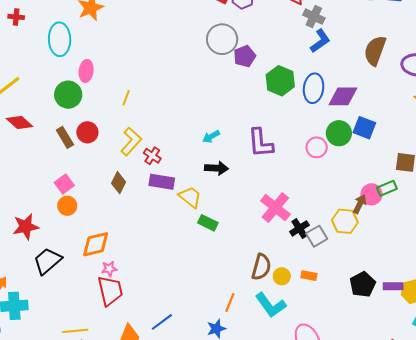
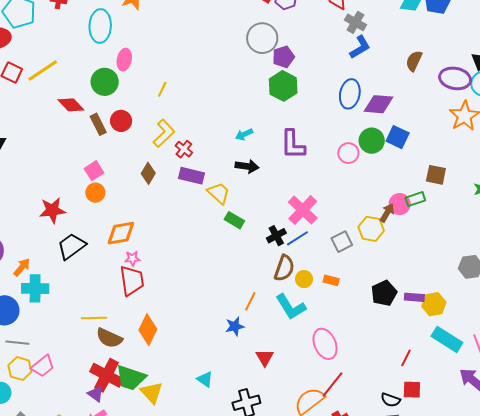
brown semicircle: (375, 51) -> (414, 61), size x0.7
green hexagon: (280, 81) -> (283, 86), moved
red diamond: (19, 122) -> (71, 105), moved
black cross: (299, 228) -> (276, 236), moved
blue line: (162, 322) -> (298, 238), moved

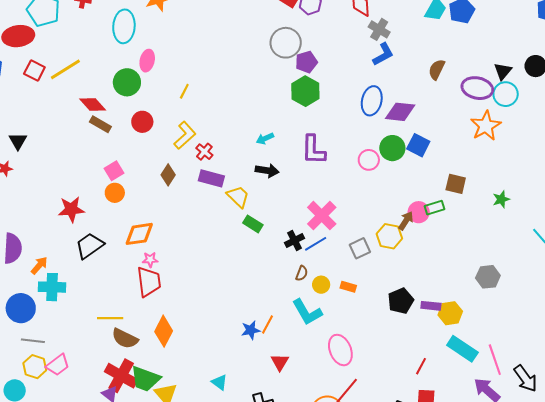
brown rectangle: (98, 124) -> (100, 124), moved, turned -35
brown semicircle: (284, 268) -> (302, 273), size x0.6
orange line: (250, 301) -> (267, 325), moved

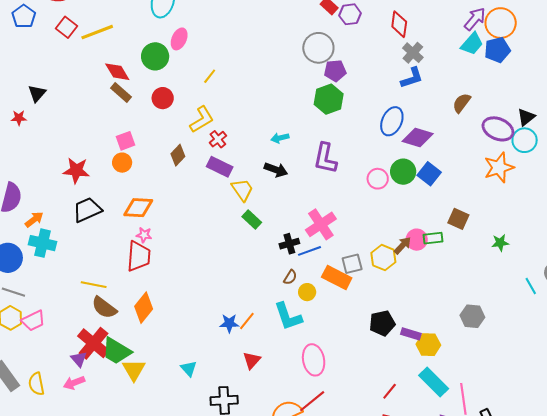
orange rectangle: (348, 287) -> (337, 278), moved, size x1.8

